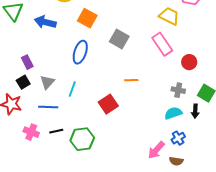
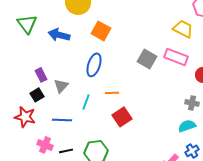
gray square: (119, 39) -> (147, 59), moved
pink rectangle: (162, 44) -> (176, 57), turned -35
orange line: (131, 80) -> (112, 93), moved
gray triangle: (47, 82) -> (61, 86), moved
black line: (56, 131) -> (66, 151), moved

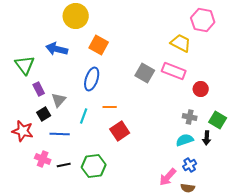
green triangle: (27, 24) -> (25, 65), moved
black square: (37, 95) -> (44, 114), moved

